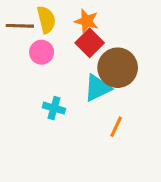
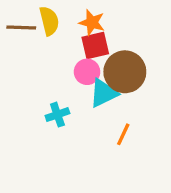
red square: (90, 43) -> (95, 46), turned 32
pink circle: (42, 52) -> (87, 72), moved
cyan cross: (54, 108) -> (57, 115), turned -35

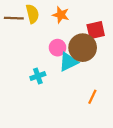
red square: (95, 46) -> (96, 30), moved
orange line: (123, 134) -> (92, 97), moved

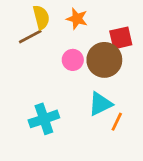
brown line: (14, 18) -> (30, 37), moved, turned -30
cyan triangle: (68, 62) -> (100, 104), moved
cyan cross: (38, 76) -> (44, 119), moved, size x1.5

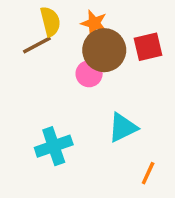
brown circle: (104, 60) -> (104, 50), moved
orange line: (117, 122) -> (148, 173), moved

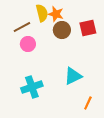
yellow semicircle: (50, 22) -> (42, 13), moved
brown circle: (104, 50) -> (62, 30), size x0.7
pink circle: (89, 74) -> (28, 44), moved

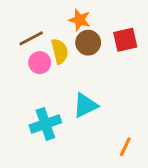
yellow semicircle: (42, 13) -> (60, 51), moved
cyan triangle: (73, 76) -> (85, 105), moved

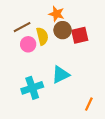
red square: (125, 40) -> (80, 35), moved

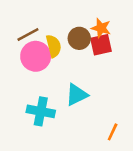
orange star: (56, 14) -> (101, 28), moved
pink circle: (28, 44) -> (36, 56), size x1.5
cyan cross: (32, 88) -> (41, 111), turned 30

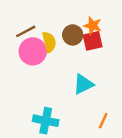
cyan triangle: (77, 95) -> (83, 84), moved
cyan cross: (41, 111) -> (46, 121), moved

